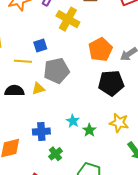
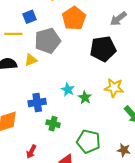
orange pentagon: (100, 50) -> (74, 18), moved
green cross: (55, 154) -> (53, 124), turned -32

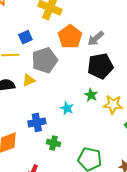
gray arrow: (118, 19) -> (96, 38), moved
green star: (85, 97) -> (91, 95), moved

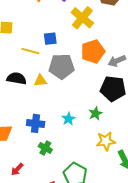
yellow star: (113, 105) -> (106, 141), moved, turned -30

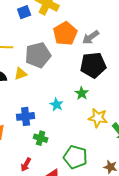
blue square: (50, 39) -> (24, 12), moved
yellow star: (106, 141) -> (98, 118), turned 30
red arrow: (17, 169) -> (26, 165), moved

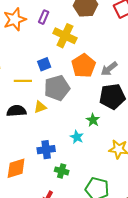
blue square: (24, 12) -> (44, 64), moved
green star: (82, 93) -> (93, 120), moved

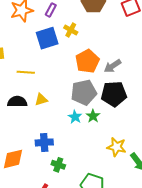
yellow cross: (65, 36) -> (71, 30), size x0.6
blue square: (44, 64) -> (47, 38), moved, size x1.6
gray pentagon: (57, 88) -> (84, 92), moved
cyan star: (77, 137) -> (75, 117), moved

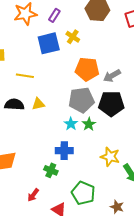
orange pentagon: (87, 61) -> (87, 69), turned 30
blue cross: (44, 142) -> (64, 151), moved

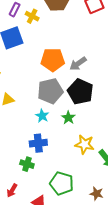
yellow cross: (73, 37) -> (32, 16), moved
black pentagon: (111, 104) -> (80, 92), turned 30
green star: (89, 124) -> (68, 118), moved

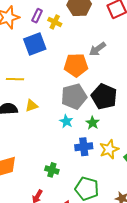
gray arrow: (78, 64) -> (97, 49), moved
blue cross: (38, 143) -> (84, 147), moved
yellow star: (85, 144) -> (109, 149), turned -30

